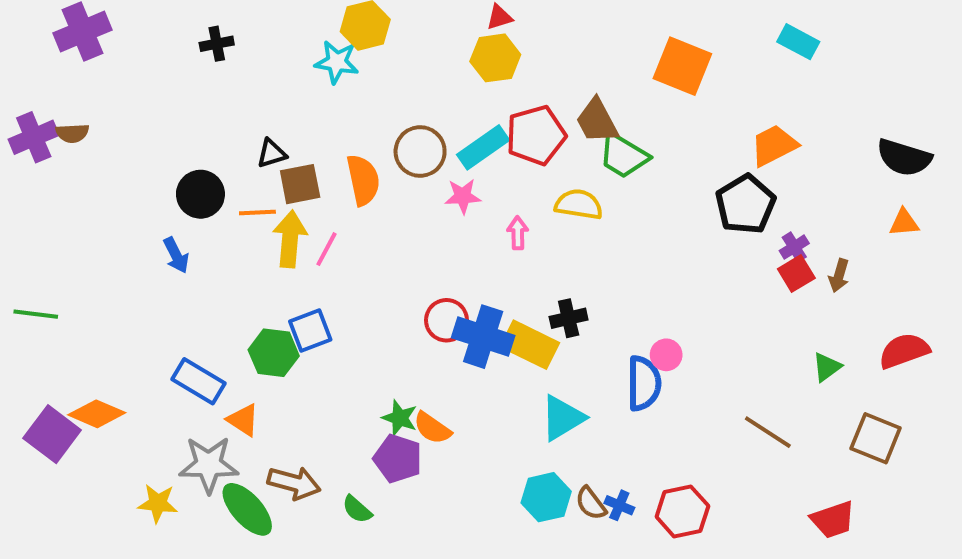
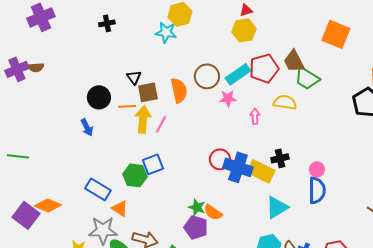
black triangle: (272, 154) -> (134, 77), turned -49
pink circle: (666, 355) -> (317, 169), moved

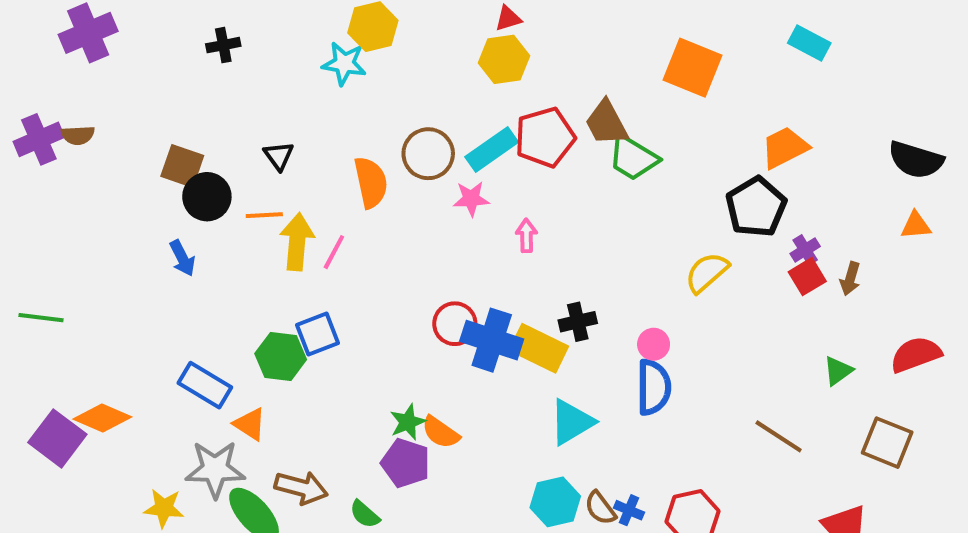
brown square: (148, 92) -> (182, 166), moved, turned 30
yellow semicircle: (285, 102) -> (707, 273), moved, turned -50
green star: (197, 207) -> (408, 422), turned 30

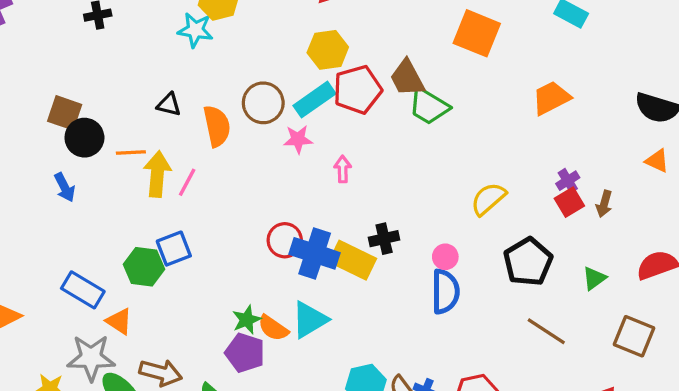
yellow hexagon: (504, 59) -> (328, 50), moved
black triangle: (279, 156) -> (169, 105), moved, turned -40
black pentagon: (756, 207) -> (528, 262), moved
orange triangle: (916, 225) -> (657, 161), turned 30
cyan triangle: (572, 422) -> (310, 320), moved

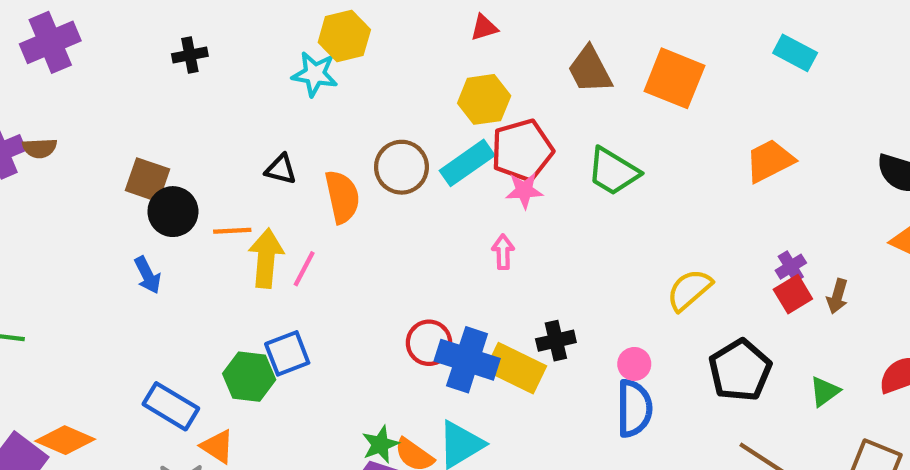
brown trapezoid: (407, 78) -> (590, 70), moved
pink star: (298, 139) -> (524, 190), moved

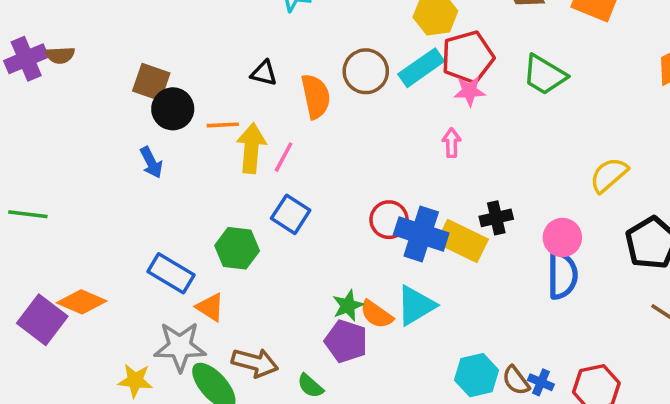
blue square: (287, 353) -> (291, 214), moved, turned -36
pink circle: (634, 364) -> (562, 238), size x1.4

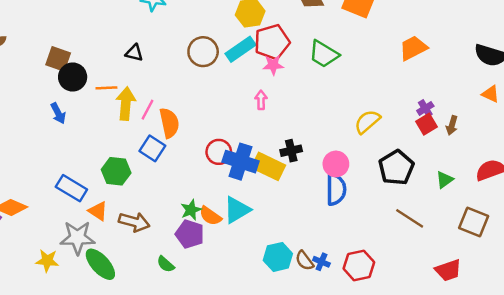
orange semicircle: (316, 96) -> (169, 123), moved
brown arrow: (255, 363) -> (134, 222), moved

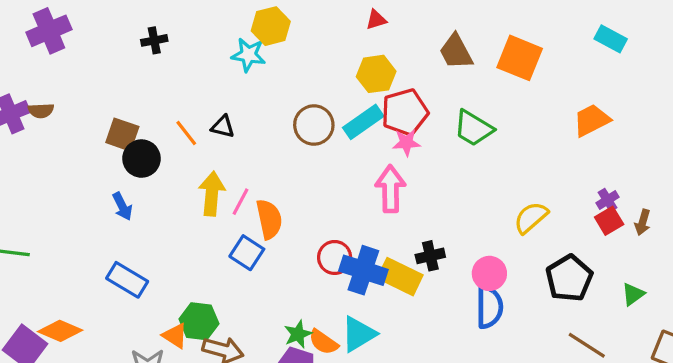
orange line: (106, 88) -> (186, 133), moved, turned 55
pink arrow: (261, 100) -> (390, 189), size x1.8
green hexagon: (116, 171) -> (199, 321), moved
blue rectangle: (71, 188) -> (127, 280), moved

